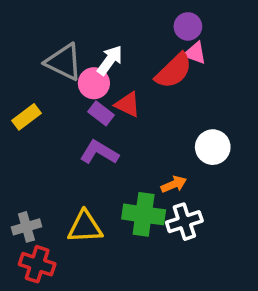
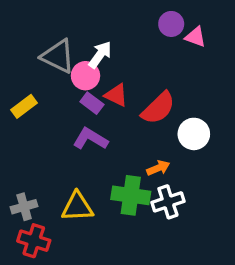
pink triangle: (195, 53) -> (195, 37), moved
red semicircle: (174, 71) -> (158, 108), moved

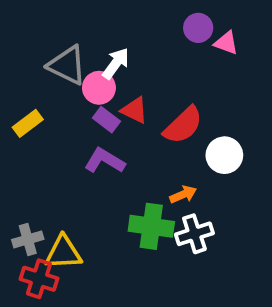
yellow triangle: (77, 207) -> (63, 253), moved

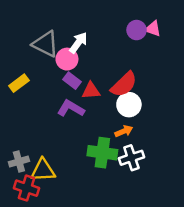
purple circle: (198, 28) -> (137, 30), moved
red triangle: (135, 110) -> (91, 91), moved, turned -30
white circle: (224, 155) -> (129, 105), moved

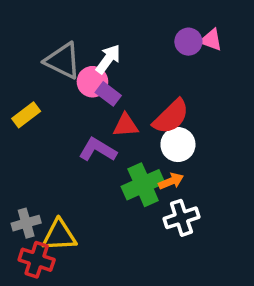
purple rectangle: (72, 81) -> (108, 94), moved
green cross: (102, 153) -> (143, 185), moved, turned -32

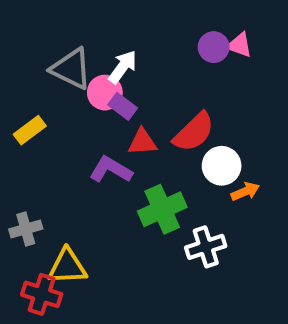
white circle: (178, 145) -> (222, 166), moved
orange arrow: (171, 181) -> (245, 191), moved
gray cross: (26, 223) -> (26, 229), moved

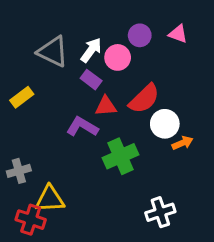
purple circle: (214, 47) -> (140, 35), moved
pink circle: (105, 93) -> (118, 57), moved
white cross: (206, 247) -> (160, 212), moved

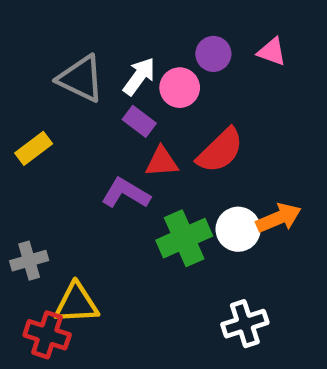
white circle: (165, 124) -> (238, 229), moved
orange arrow: (182, 143) -> (279, 218), size x1.4

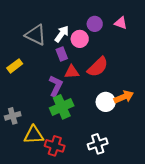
purple rectangle: (139, 121) -> (62, 54), turned 32
purple L-shape: (126, 193) -> (56, 86), turned 85
green cross: (184, 238) -> (62, 107), moved
white cross: (245, 324) -> (98, 144), moved
red cross: (47, 335) -> (55, 146), moved

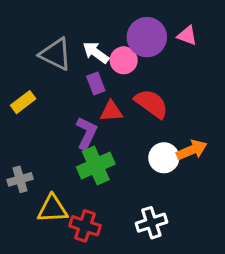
purple circle: (95, 24) -> (147, 37), size x1.6
white arrow: (62, 34) -> (96, 53), turned -90
red semicircle: (98, 67) -> (151, 104), turned -100

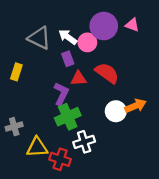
yellow rectangle: (23, 102) -> (16, 72), turned -35
white cross: (151, 223) -> (84, 142), moved

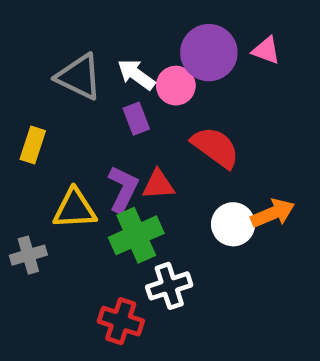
red triangle: (79, 78) -> (158, 185), moved
yellow triangle: (37, 147) -> (75, 209), moved

